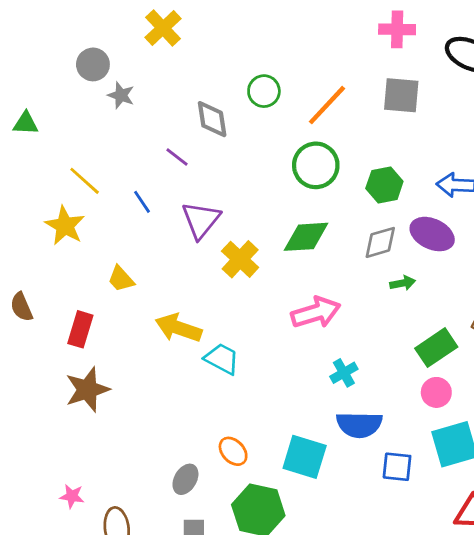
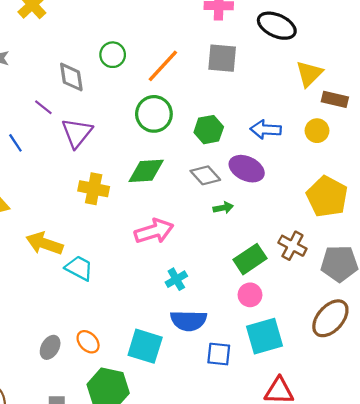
purple triangle: (201, 220) -> (77, 133), moved
gray diamond: (380, 242) -> (205, 175), turned 64
yellow cross: (240, 259) -> (94, 189), turned -32
gray ellipse: (185, 479) -> (50, 347), moved

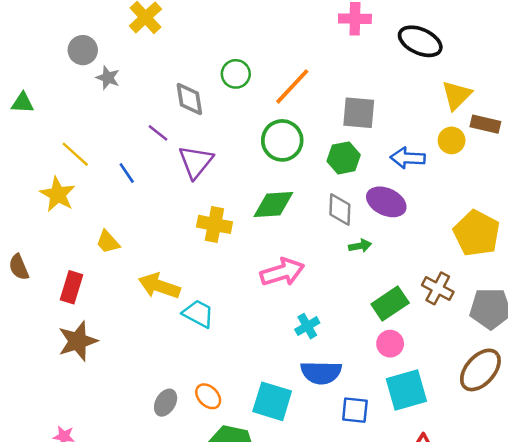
gray square: (222, 58) -> (359, 113), moved
yellow circle: (317, 131) -> (452, 140), moved
gray diamond: (205, 175) -> (340, 209), turned 44

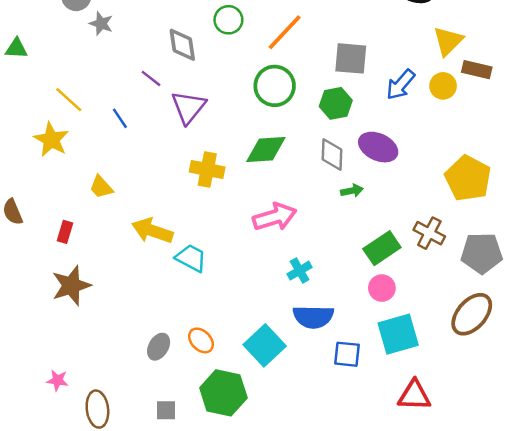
blue arrow: (408, 158) -> (401, 85), moved, turned -52
red rectangle: (71, 287) -> (65, 232), size x0.7
cyan square: (272, 401) -> (265, 345), turned 30

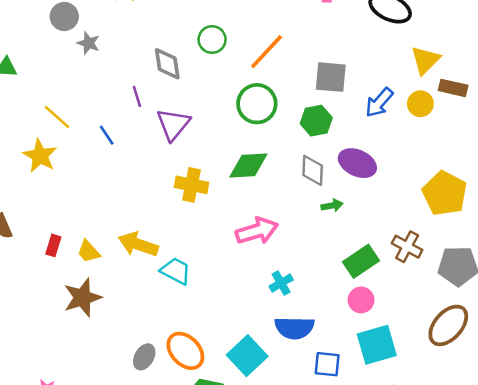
purple line: (151, 78) -> (137, 96), turned 35
yellow trapezoid: (101, 187) -> (88, 252), moved
brown star: (71, 286) -> (82, 298), moved
orange ellipse: (201, 340) -> (185, 351), size x1.5

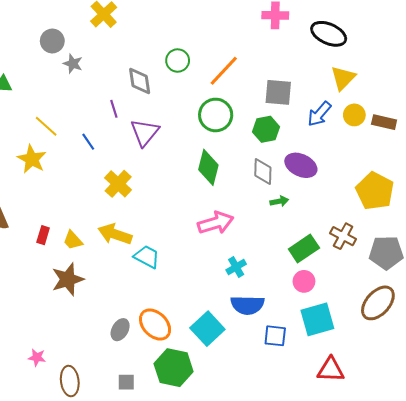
yellow triangle: (425, 60) -> (343, 78), moved
brown rectangle: (453, 88) -> (384, 122), moved
green diamond: (248, 165) -> (208, 167), turned -72
yellow cross: (191, 185) -> (118, 184), moved, turned 32

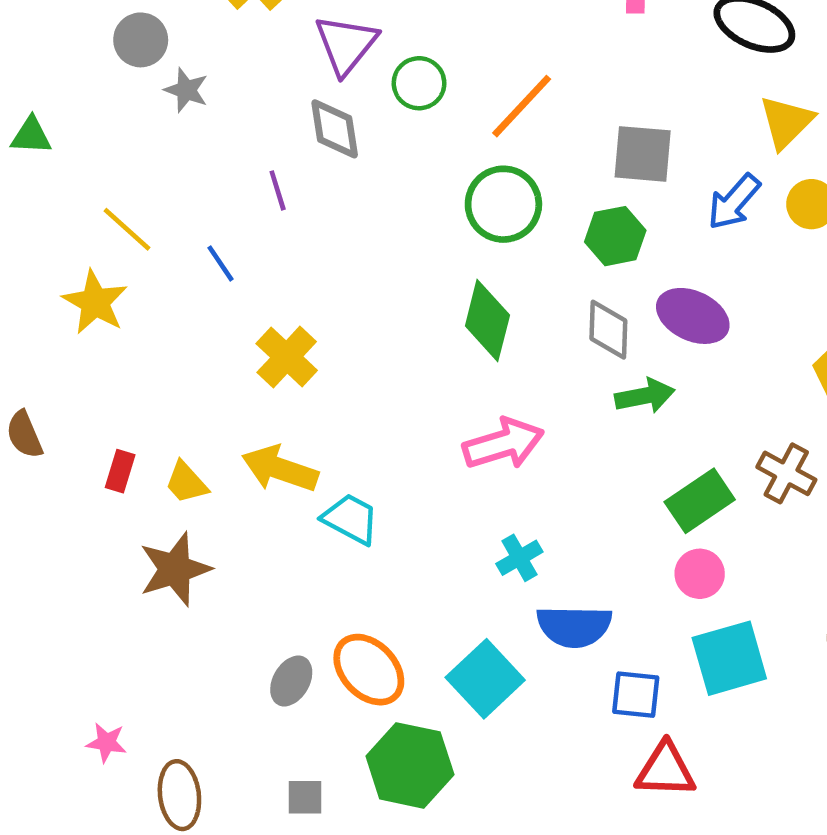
purple triangle: (145, 132) -> (346, 44), moved
green arrow: (279, 201) -> (645, 396), size x1.4
cyan cross: (236, 267) -> (519, 558), moved
red triangle: (331, 370) -> (665, 770), moved

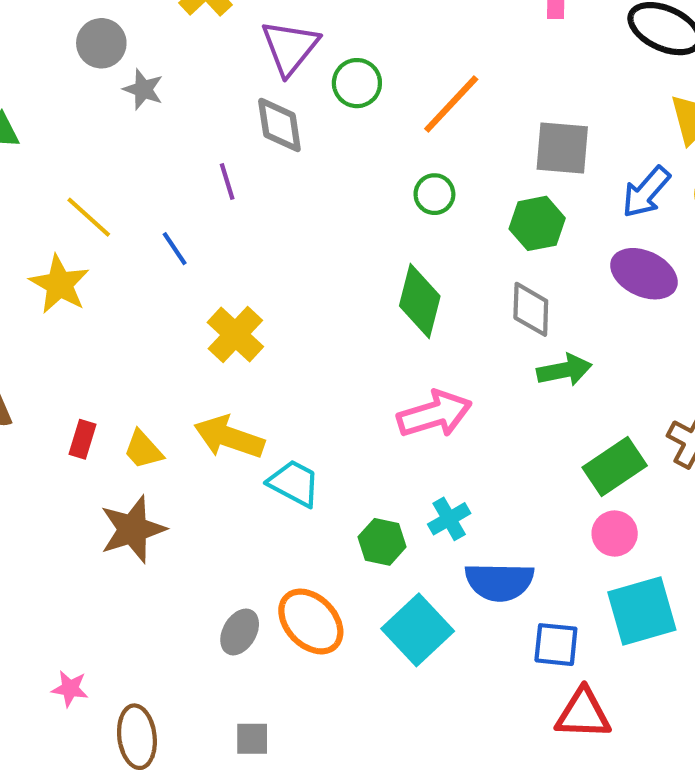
green circle: (503, 204) -> (434, 194), size x0.6
purple ellipse: (693, 316) -> (644, 274), moved
green hexagon: (410, 765) -> (382, 542), moved, size x0.6

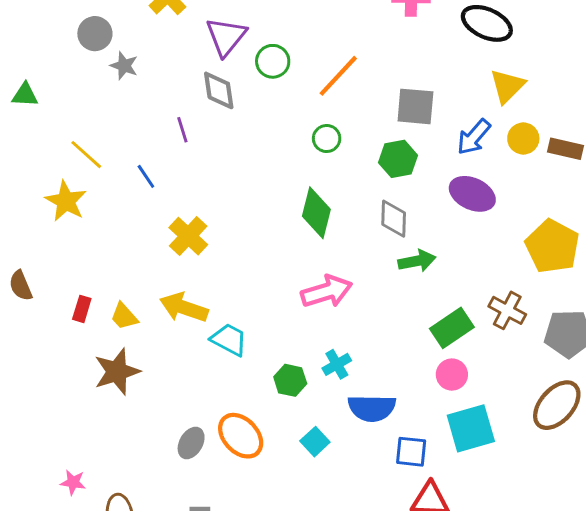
cyan square: (418, 630) -> (315, 442), size x0.6

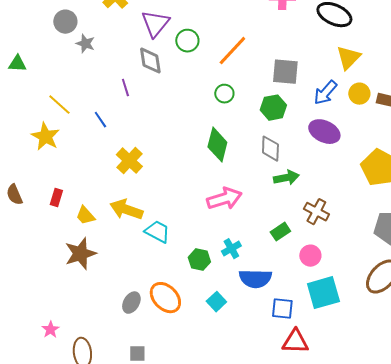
red rectangle: (82, 309) -> (56, 198), moved
brown cross: (507, 310) -> (316, 212), moved
green rectangle: (452, 328) -> (280, 232), moved, size x0.7
pink star: (73, 482) -> (50, 330), turned 30

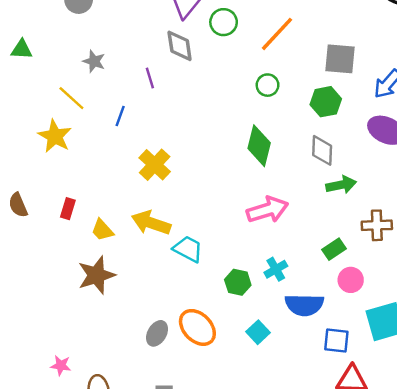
gray star: (85, 44) -> (94, 61), moved
blue line: (100, 120) -> (120, 116), turned 54
brown cross: (316, 212) -> (377, 225), turned -30
pink circle: (310, 256) -> (351, 280), moved
pink star: (50, 330) -> (61, 365), turned -30

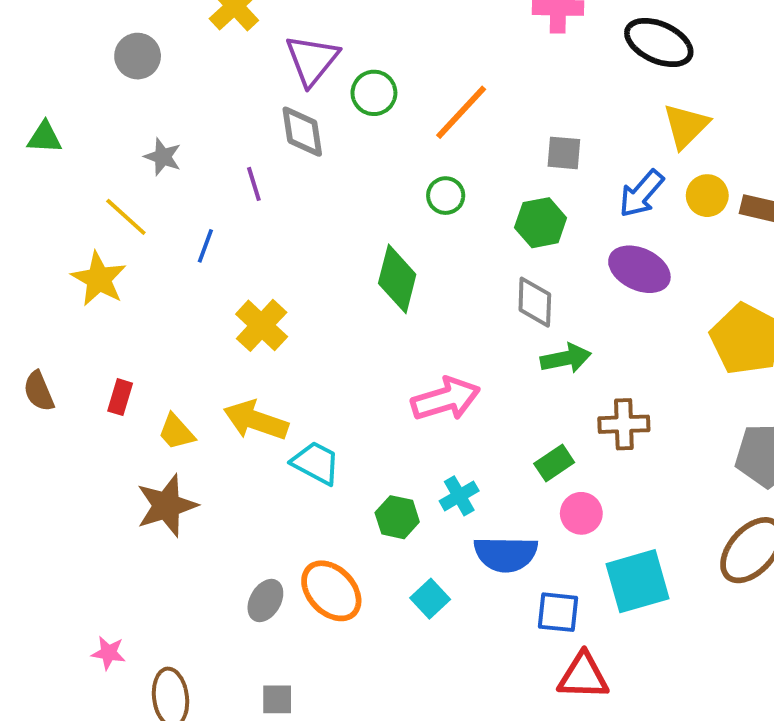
gray square: (340, 59) -> (564, 153), size x0.7
green diamond: (259, 146) -> (397, 279), moved

